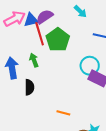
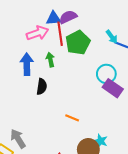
cyan arrow: (80, 11) -> (112, 37), moved
pink arrow: (15, 19) -> (37, 33), moved

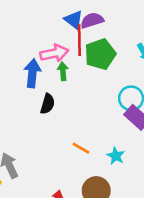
blue triangle: (54, 18) -> (74, 20), turned 35
pink arrow: (37, 33) -> (54, 53), moved
cyan star: (101, 141) -> (116, 156), moved

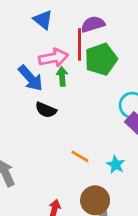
blue triangle: (74, 20) -> (43, 20), moved
blue arrow: (32, 73) -> (31, 78), turned 132
black semicircle: (48, 104) -> (46, 110), turned 96

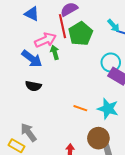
black semicircle: (46, 110) -> (33, 86), moved
cyan star: (116, 165) -> (108, 109), size x1.5

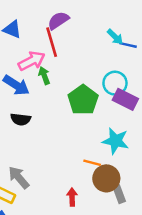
green pentagon: (81, 34) -> (83, 100), moved
orange line: (80, 108) -> (92, 163), moved

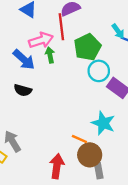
cyan circle: (115, 83) -> (99, 71), moved
green pentagon: (83, 100) -> (87, 47), moved
red arrow: (72, 197) -> (57, 166), size x1.5

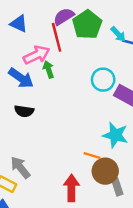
green pentagon: (87, 47) -> (87, 25), moved

